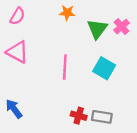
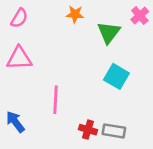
pink cross: (122, 27) -> (140, 16), moved
pink triangle: (17, 52) -> (19, 58), turned -30
pink line: (65, 67) -> (56, 100), moved

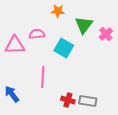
pink cross: (140, 16) -> (106, 34), moved
pink semicircle: (19, 18) -> (37, 34), moved, turned -126
cyan square: (116, 76) -> (64, 48), moved

